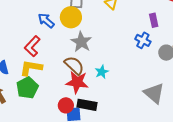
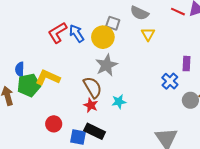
red L-shape: (32, 46) -> (58, 33), moved
red star: (77, 82) -> (91, 105), size x0.6
green pentagon: (27, 88) -> (29, 85), moved
red circle: (66, 105) -> (54, 124), moved

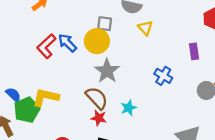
blue semicircle: (20, 69) -> (13, 95), turned 144
blue cross: (170, 81) -> (163, 76), moved

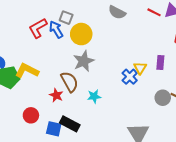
gray square: (105, 24) -> (66, 18), moved
yellow triangle: (145, 28) -> (140, 68), moved
red star: (99, 118) -> (56, 95), moved

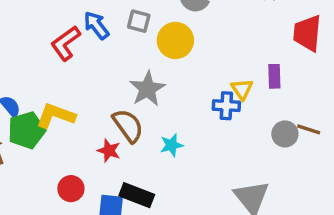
gray square: (66, 18) -> (139, 21), moved
blue arrow: (56, 30) -> (96, 25), moved
yellow circle: (81, 34) -> (175, 40), moved
blue cross: (130, 77) -> (226, 106), turned -35

